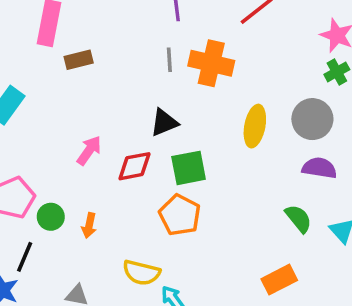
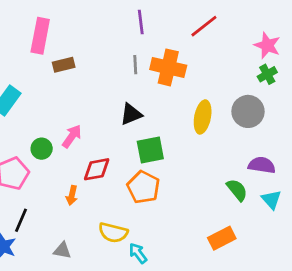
red diamond: (134, 166) -> (97, 169), moved
purple semicircle: (319, 168) -> (262, 165), moved
green circle: (51, 217) -> (42, 149), moved

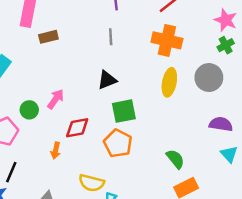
orange cross: (168, 67) -> (167, 40), moved
green semicircle: (237, 190) -> (175, 159), moved

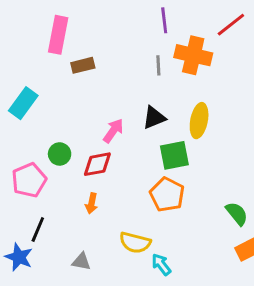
orange cross: (167, 40) -> (193, 55), moved
yellow ellipse: (169, 82) -> (199, 121), moved
pink arrow: (56, 99) -> (113, 131), moved
red diamond: (77, 128) -> (97, 164), moved

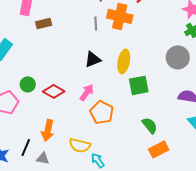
pink arrow: (113, 131) -> (87, 92), moved
green square: (174, 155) -> (139, 85), moved
red diamond: (97, 164) -> (54, 91), turned 40
orange arrow: (92, 203) -> (48, 130), moved, size x1.5
black line: (38, 230) -> (26, 147), moved

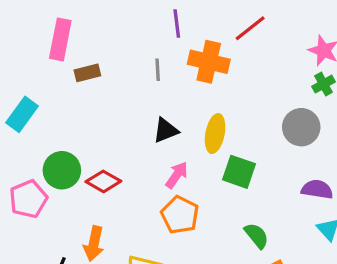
gray line: (96, 23) -> (158, 70), moved
green circle: (28, 84) -> (62, 170), size x1.5
green square: (139, 85) -> (239, 172), turned 30
pink arrow: (87, 92) -> (177, 175), moved

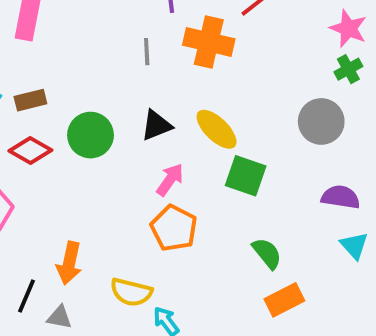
brown rectangle: (87, 73) -> (30, 100), moved
yellow ellipse: (215, 134) -> (217, 129), turned -57
green circle: (62, 170) -> (91, 135), moved
red diamond: (103, 181) -> (30, 151), moved

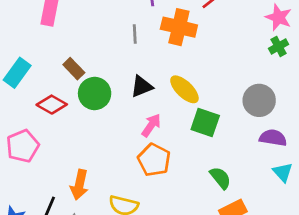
brown rectangle: (30, 100) -> (74, 69), moved, turned 60
gray circle: (321, 121) -> (259, 100), moved

